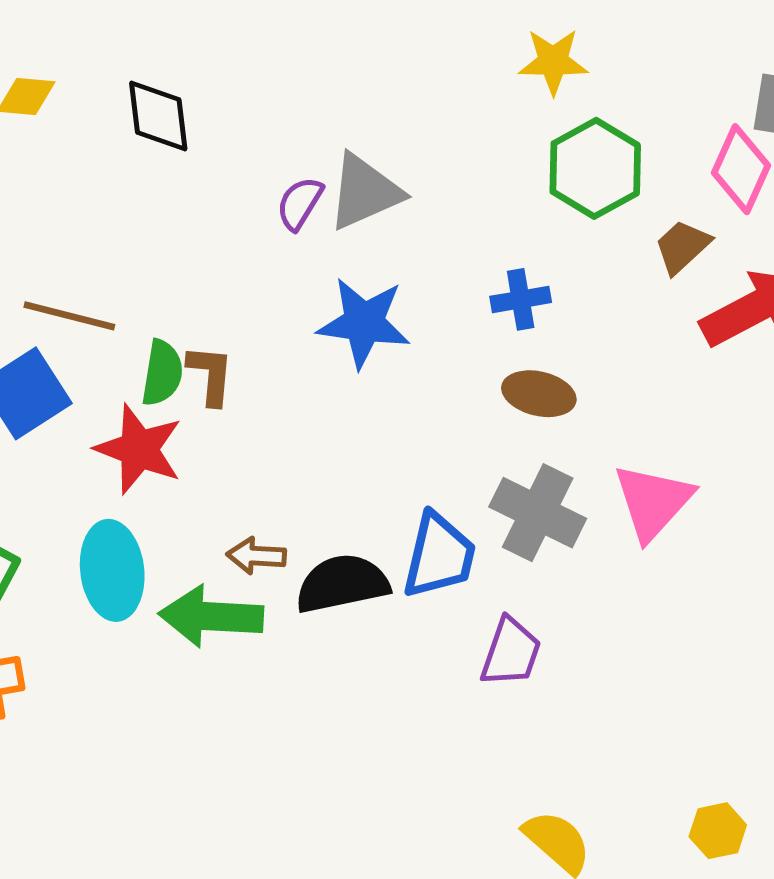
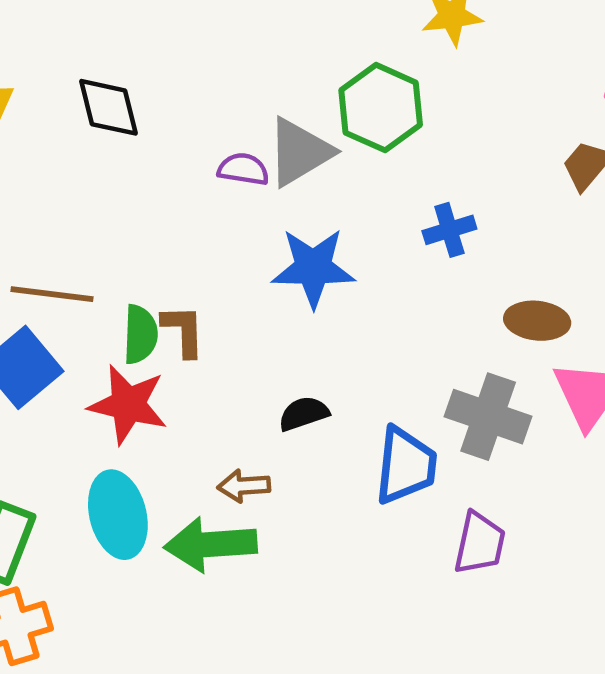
green hexagon: (595, 168) -> (381, 108), moved
purple semicircle: (300, 203) -> (243, 169), turned 75
brown ellipse: (539, 394) -> (537, 321), moved
black semicircle: (342, 584) -> (304, 414), moved, size x0.6

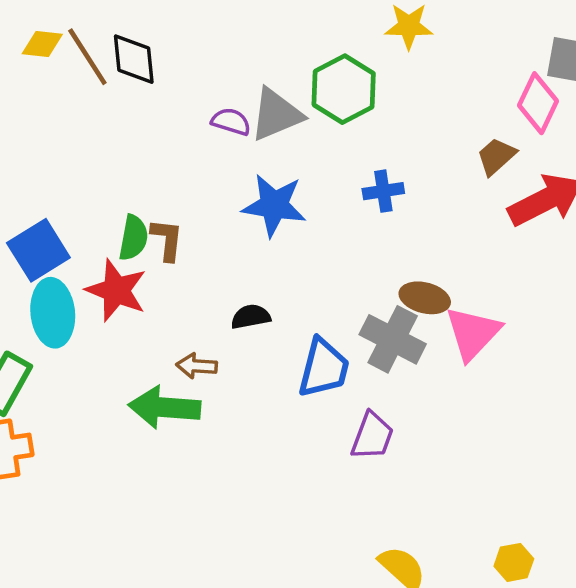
brown line: (52, 294) -> (87, 57), moved, turned 42
brown ellipse: (537, 321) -> (425, 298), moved
cyan ellipse: (118, 515) -> (53, 313), moved

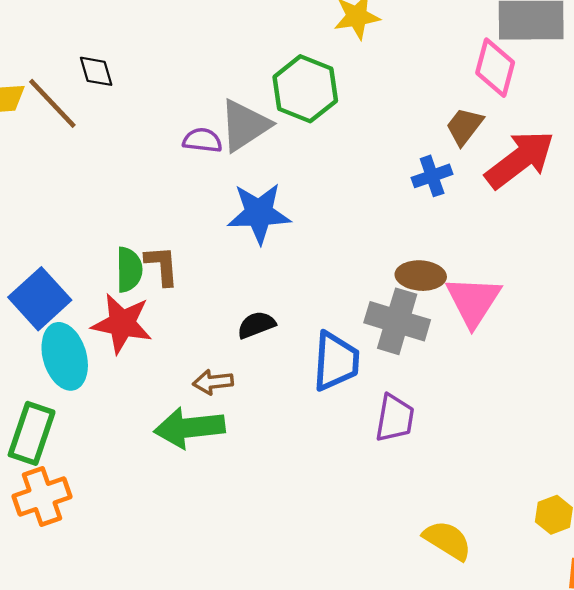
black diamond: (134, 59) -> (96, 71), moved, size x0.7
blue cross: (383, 191) -> (432, 176), moved

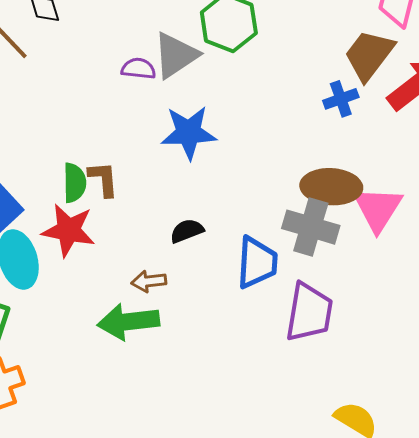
brown trapezoid: (464, 126) -> (369, 55), size x1.5
brown ellipse: (421, 276) -> (331, 187), size x1.4
purple trapezoid: (395, 418) -> (309, 312), size x1.4

